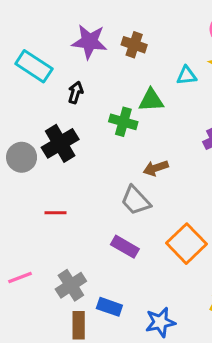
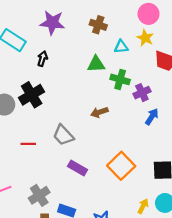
brown cross: (134, 45) -> (98, 25), moved
green cross: (123, 122) -> (120, 79), moved
gray trapezoid: (136, 200) -> (63, 135), moved

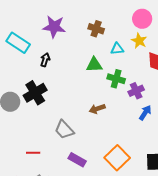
red line: (28, 144) -> (33, 153), moved

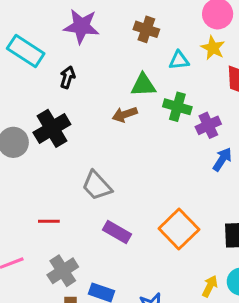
brown arrow: (97, 109) -> (125, 114), moved

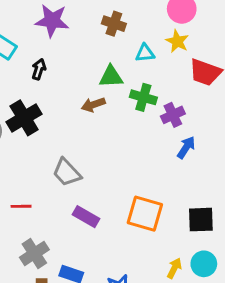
orange square: (179, 229) -> (145, 214), turned -30

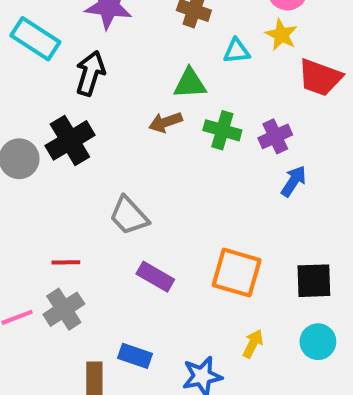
black arrow: (39, 69) -> (90, 73), size x1.5
green cross: (143, 97) -> (222, 130), moved
gray cross: (34, 253) -> (64, 309), moved
yellow arrow: (174, 268) -> (253, 344), moved

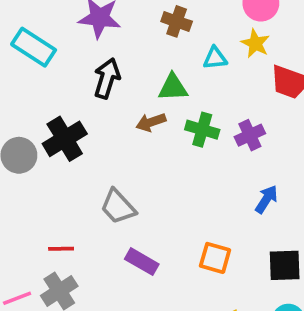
black arrow: (90, 73) -> (107, 78), moved
blue arrow: (294, 181) -> (266, 199), moved
orange square: (237, 273) -> (215, 258), size x0.7

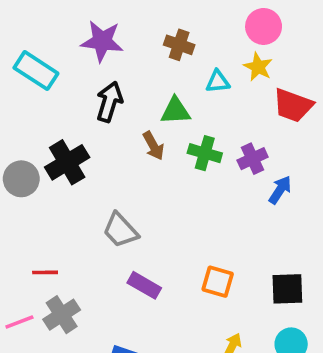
brown arrow: (151, 122) -> (153, 146), turned -100
blue arrow: (266, 199) -> (280, 190), moved
red line: (61, 249) -> (45, 272), moved

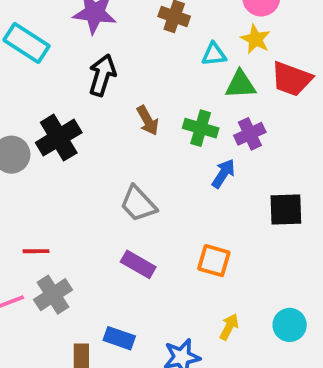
green triangle: (175, 111) -> (240, 85), moved
blue arrow: (280, 190) -> (223, 174), moved
gray trapezoid: (120, 230) -> (138, 204), moved
black square: (287, 289) -> (286, 209), moved

